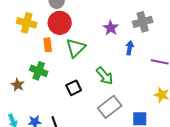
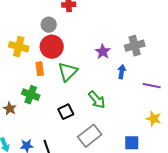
gray rectangle: (110, 107) -> (90, 136), moved

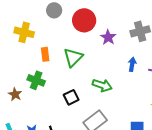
red circle: (52, 47) -> (84, 20), moved
blue arrow: (122, 72) -> (132, 64), moved
green arrow: (97, 100) -> (102, 85), turned -30

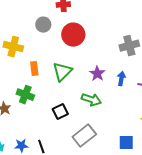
purple star: (108, 37) -> (97, 74), moved

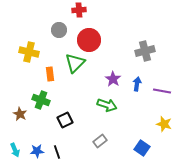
green triangle: (62, 72) -> (75, 63), moved
black square: (60, 112) -> (65, 120), moved
gray rectangle: (84, 136) -> (100, 141), size x0.6
blue square: (126, 143) -> (142, 148), turned 35

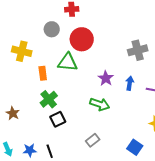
green triangle: (75, 63) -> (68, 62), turned 50
green cross: (41, 100) -> (49, 99), moved, turned 30

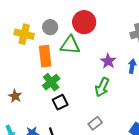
gray circle: (52, 29) -> (50, 27), moved
orange rectangle: (43, 73) -> (45, 56), size x1.5
green arrow: (100, 104) -> (102, 87), turned 96

